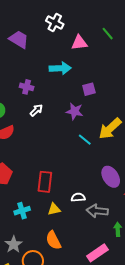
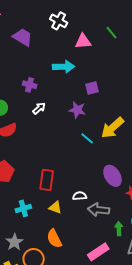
yellow triangle: (54, 209) -> (55, 207), turned 32

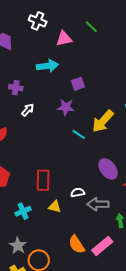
orange semicircle: (54, 239) -> (77, 244), moved

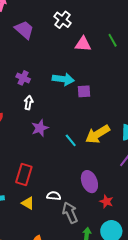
cyan arrow: (47, 66) -> (63, 79), moved
purple star: (66, 107) -> (40, 128), moved, turned 30
white arrow: (28, 110) -> (29, 103), turned -48
gray arrow: (98, 204) -> (70, 213), turned 50

